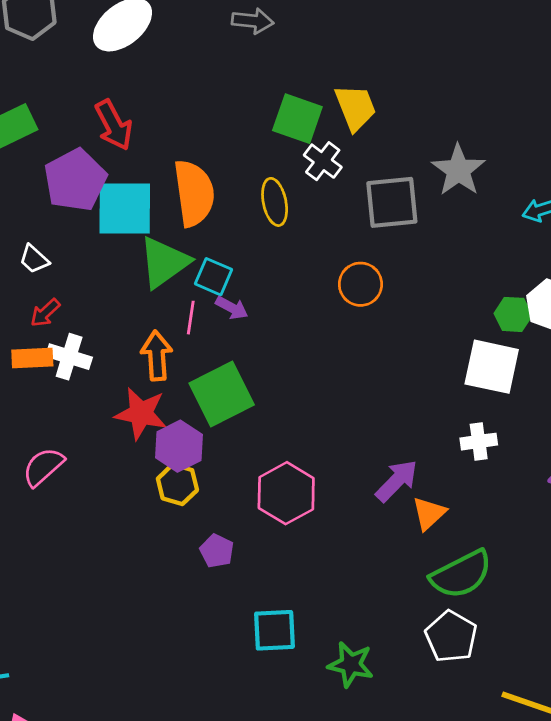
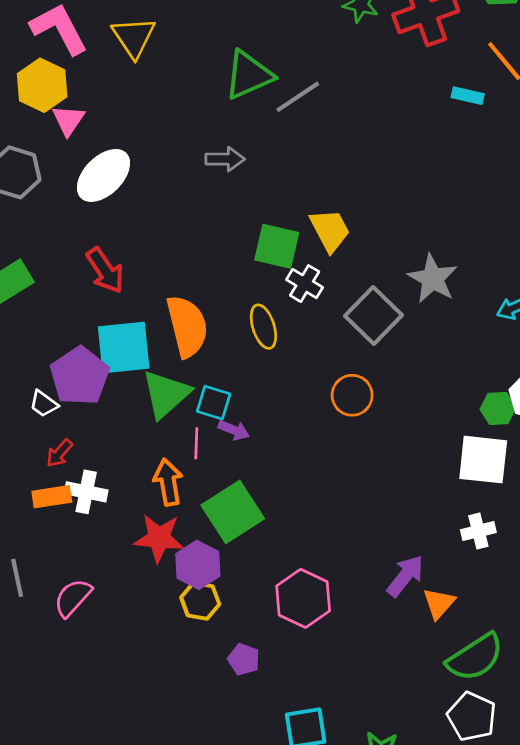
purple pentagon: (75, 180) -> (80, 376), moved
gray square: (392, 202) -> (373, 315), turned -34

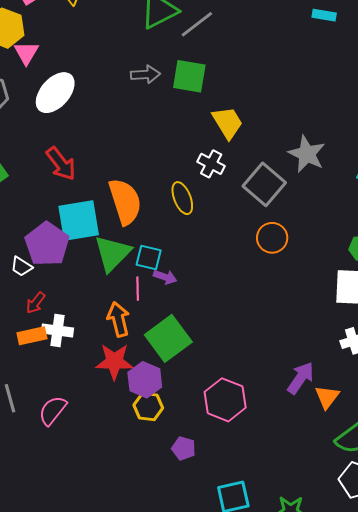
green square: (277, 246) -> (189, 76), moved
orange circle: (352, 395) -> (272, 238), moved

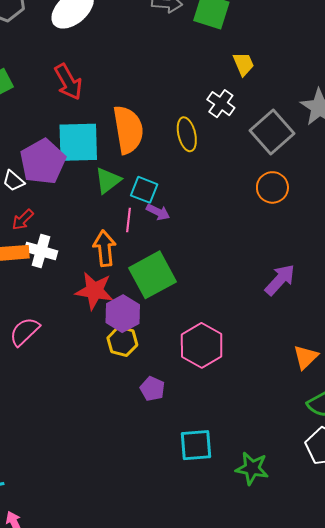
yellow trapezoid: (227, 123) -> (243, 64), size x0.7
green triangle: (112, 253) -> (108, 180), size x0.7
purple arrow: (301, 378) -> (280, 280), moved

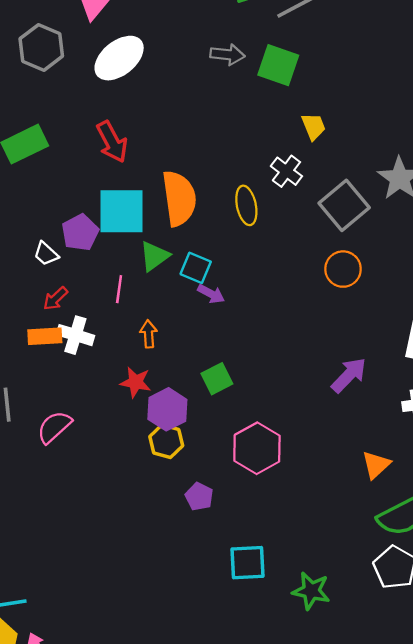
purple pentagon: (43, 162) -> (80, 233), size x0.7
pink line: (128, 220) -> (119, 289), moved
orange arrow: (105, 248) -> (149, 334), size x0.7
green square: (152, 275) -> (217, 379), moved, size x0.6
red star: (94, 291) -> (136, 382), size x0.7

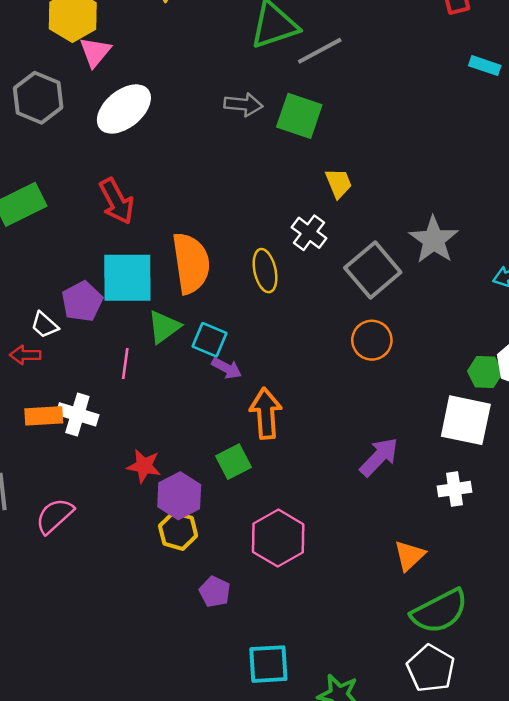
red arrow: (55, 299) -> (25, 355), moved, turned 44
orange arrow: (149, 334) -> (266, 413), moved, size x1.6

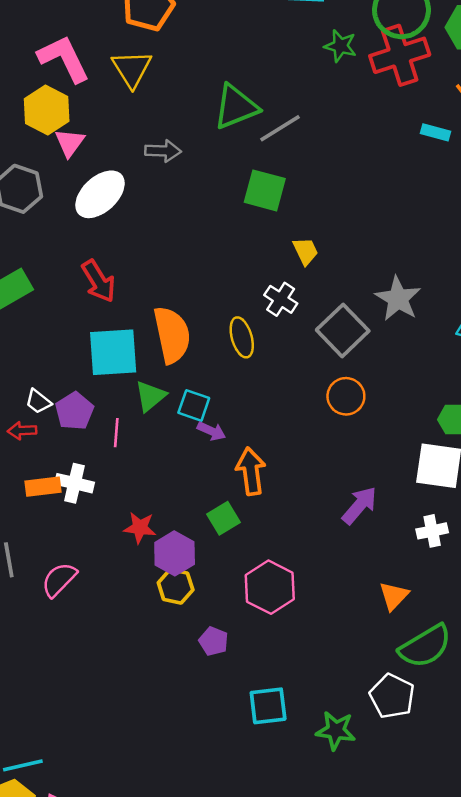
gray arrow: (243, 104) -> (163, 151), moved
purple pentagon: (82, 301) -> (74, 411), moved
white pentagon: (431, 668) -> (392, 696), moved

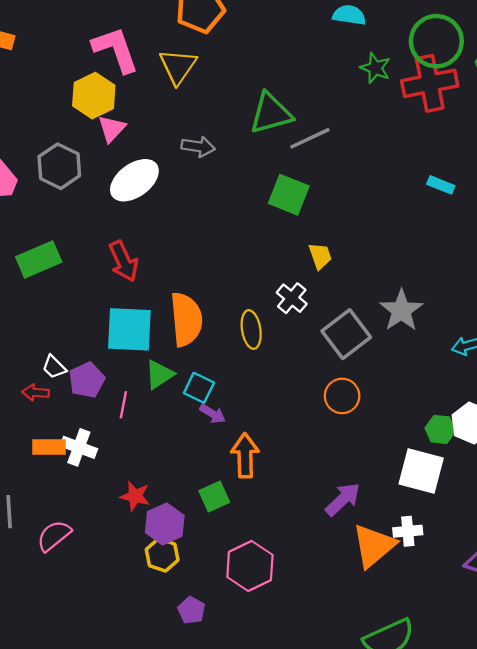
cyan rectangle: (435, 132) -> (441, 185), moved
orange triangle: (394, 596) -> (374, 546), moved, size x1.6

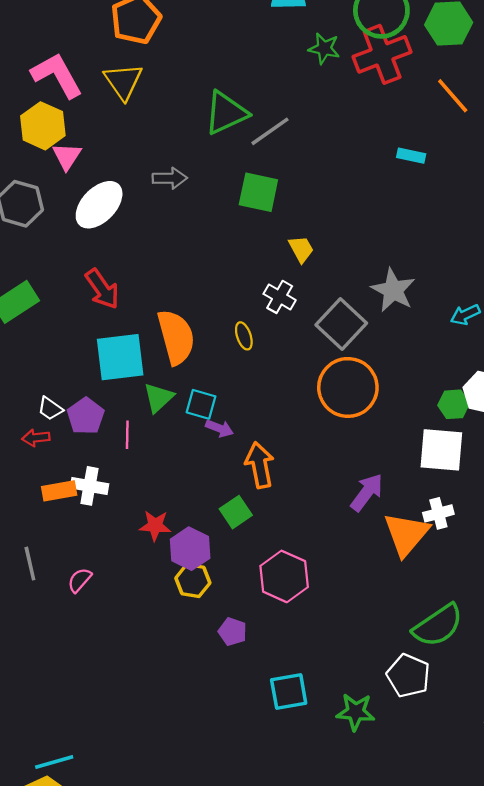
gray arrow: (198, 147) -> (170, 178), moved
yellow ellipse: (251, 329) -> (244, 336), size x0.7
orange circle: (342, 396) -> (348, 387), size x1.6
pink semicircle: (54, 536) -> (80, 580), size x0.7

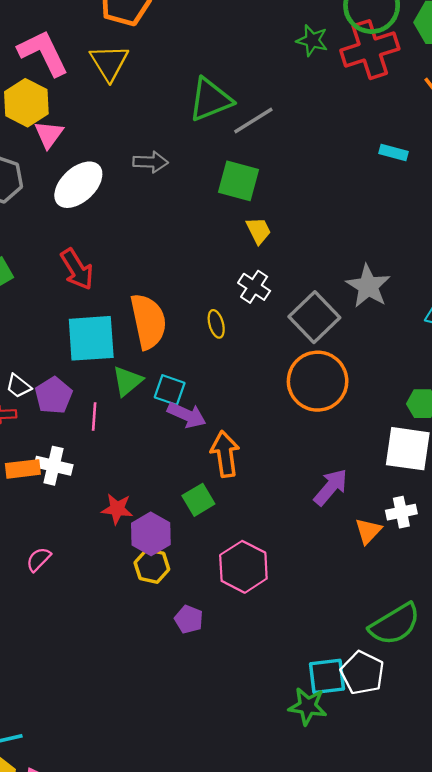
yellow trapezoid: (301, 249) -> (259, 231), moved
purple arrow: (219, 428) -> (187, 415), size x1.4
orange triangle: (406, 534) -> (368, 531), size x0.6
cyan square: (289, 691) -> (327, 676), moved

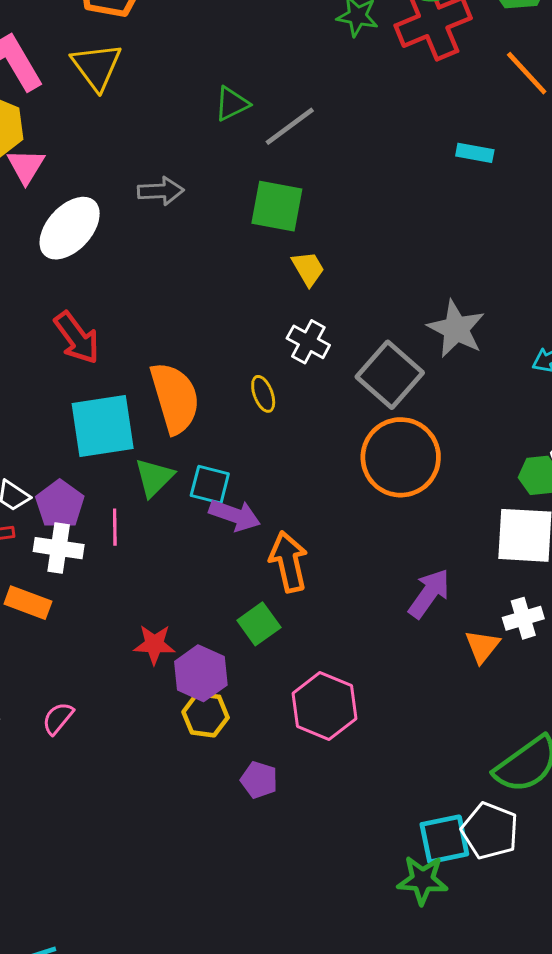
green triangle: (210, 100) -> (232, 104), size x0.6
white cross: (54, 466) -> (59, 548), moved
orange rectangle: (23, 469) -> (28, 603), turned 32

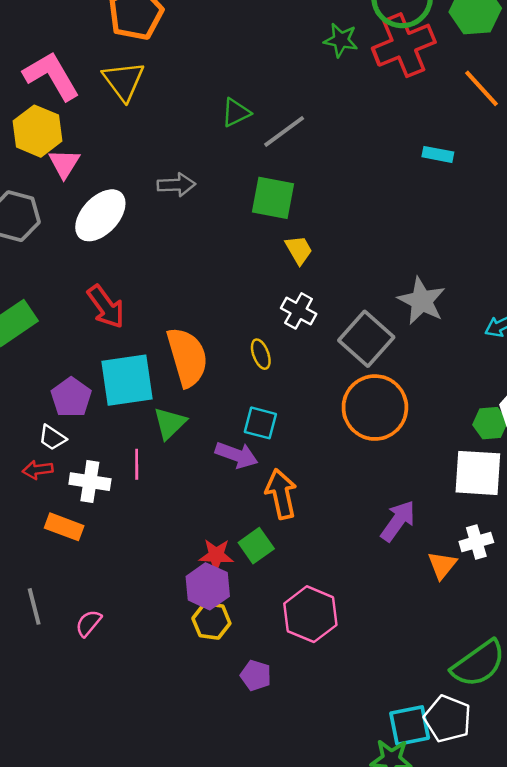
cyan square: (210, 485) -> (260, 423), moved
purple pentagon: (60, 504) -> (71, 397), moved
red star: (154, 644) -> (216, 555), moved

